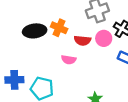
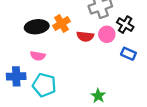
orange cross: (59, 28) -> (61, 23), turned 35
pink semicircle: (69, 60) -> (38, 56), moved

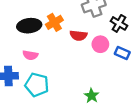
pink circle: (107, 34) -> (100, 44), moved

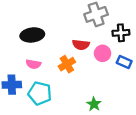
orange cross: (54, 22) -> (67, 64), moved
black cross: (119, 23) -> (121, 33), turned -35

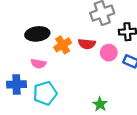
orange cross: (67, 64) -> (63, 45), moved
cyan pentagon: (40, 93) -> (45, 93), turned -30

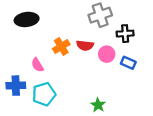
black ellipse: (37, 34) -> (27, 19), moved
pink semicircle: (38, 64) -> (37, 65), turned 48

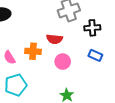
orange cross: (61, 47) -> (33, 51), moved, turned 35
pink circle: (107, 54) -> (63, 62), moved

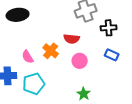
orange cross: (33, 51) -> (51, 51), turned 35

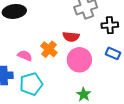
pink semicircle: (28, 57) -> (25, 56), turned 144
pink circle: (80, 61) -> (79, 60), size x1.5

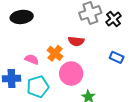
black cross: (110, 25) -> (114, 19), moved, turned -35
pink circle: (79, 60) -> (71, 74), moved

